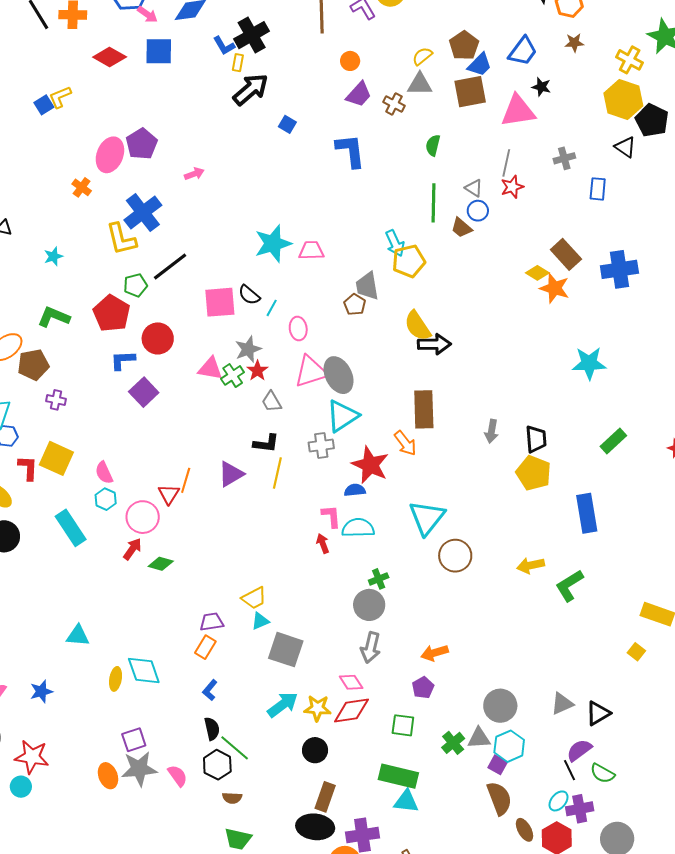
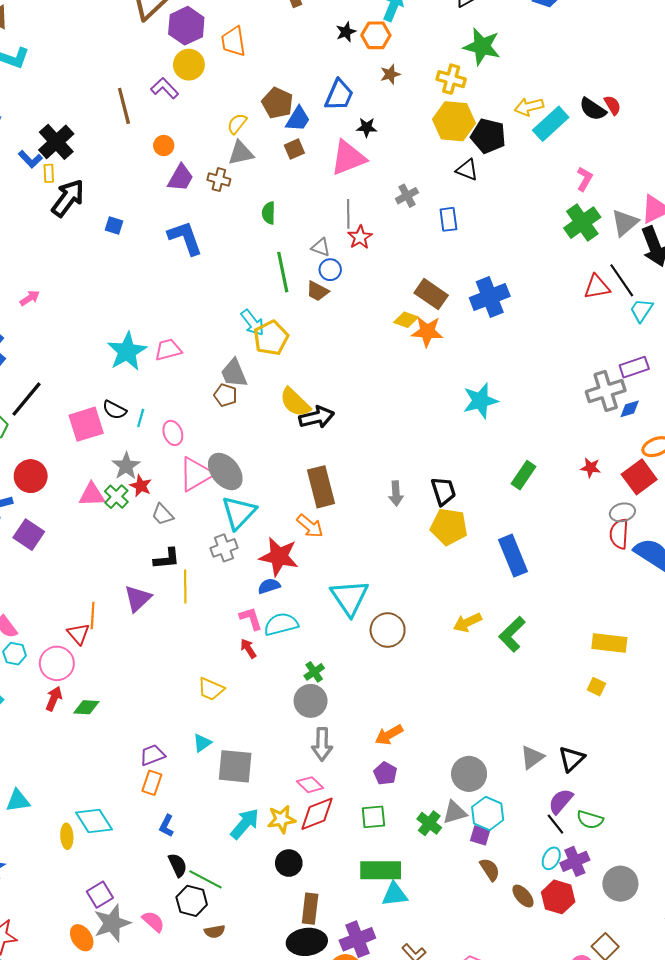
brown square: (470, 92) -> (294, 149), size x0.6
yellow trapezoid: (254, 598) -> (211, 689), moved, turned 64
brown semicircle: (499, 798) -> (490, 869), size x0.7

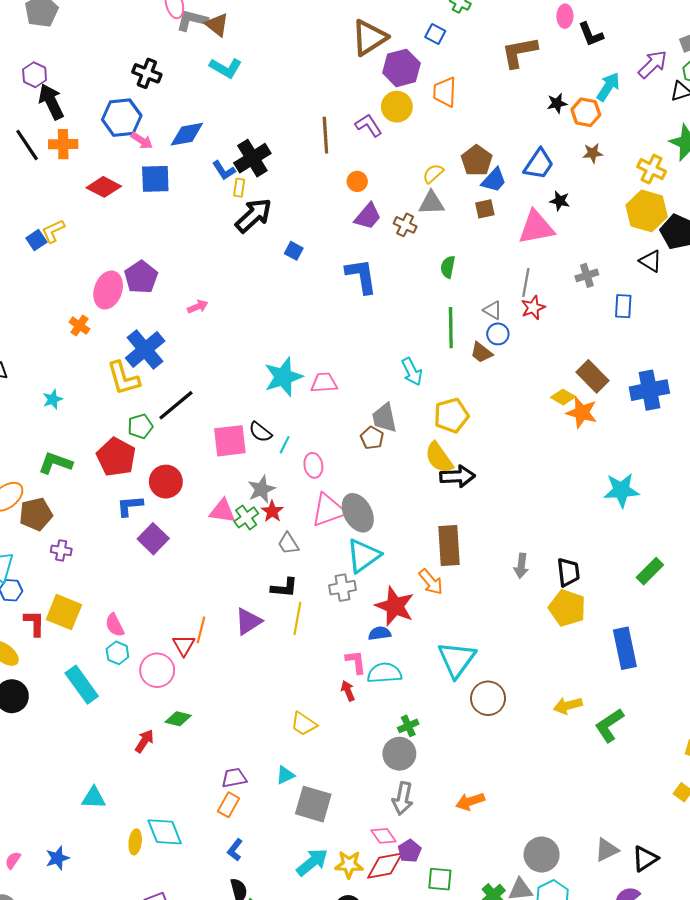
yellow pentagon: (271, 338) -> (451, 415), moved
red arrow: (54, 699) -> (144, 741), moved
purple pentagon: (385, 773) -> (410, 851), moved

